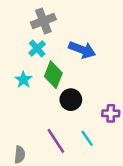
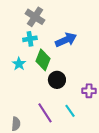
gray cross: (43, 21) -> (35, 17), turned -36
cyan cross: (37, 48) -> (30, 39), turned 32
blue arrow: (82, 50) -> (66, 40), turned -45

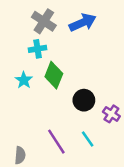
blue arrow: (66, 40) -> (83, 23), moved
black circle: (57, 80) -> (84, 100), moved
purple cross: (89, 91) -> (111, 114), turned 32

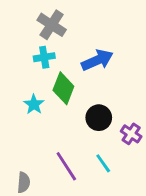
blue arrow: (83, 23) -> (97, 60), moved
cyan star: (24, 80) -> (34, 104), moved

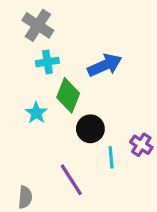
gray cross: (52, 25) -> (38, 25), moved
black circle: (99, 118) -> (90, 129), moved
cyan line: (103, 163) -> (111, 157), moved, turned 30

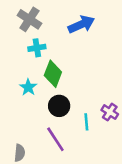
blue arrow: (105, 65) -> (81, 24), moved
black circle: (90, 129) -> (59, 106), moved

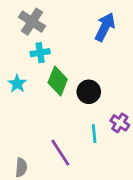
blue arrow: (81, 24) -> (105, 27), moved, turned -40
cyan star: (28, 87) -> (17, 84), moved
black circle: (59, 106) -> (89, 92), moved

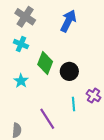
blue arrow: (105, 27) -> (68, 21), moved
cyan cross: (40, 53) -> (21, 44), moved, turned 32
cyan star: (17, 84) -> (21, 81), moved

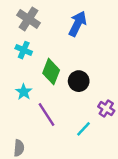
cyan line: (74, 104) -> (83, 129), moved, turned 48
purple line: (47, 119) -> (46, 115), moved

